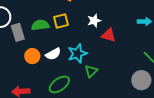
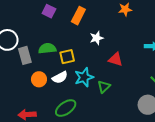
yellow square: (61, 21) -> (67, 57), moved
white star: (94, 21) -> (97, 38), moved
green triangle: (91, 71) -> (104, 87), moved

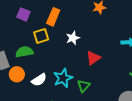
yellow square: (67, 57) -> (41, 36), moved
red triangle: (116, 59) -> (93, 58), turned -49
orange circle: (39, 79) -> (17, 74), moved

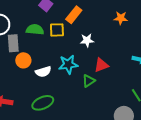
green semicircle: (24, 52) -> (35, 30), moved
cyan star: (63, 78) -> (68, 64), moved
green triangle: (84, 86) -> (89, 81), moved

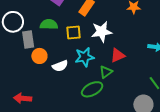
yellow square: (57, 30) -> (74, 32), moved
white star: (87, 40) -> (102, 32), size x1.5
green ellipse: (43, 103) -> (92, 89), moved

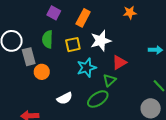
green semicircle: (49, 24) -> (47, 39), turned -84
white semicircle: (60, 66) -> (65, 98), moved

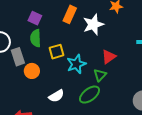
purple square: (54, 13) -> (35, 18), moved
white star: (101, 41) -> (93, 24), moved
yellow square: (73, 45) -> (57, 52), moved

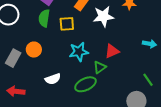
yellow square: (57, 52) -> (67, 24), moved
gray rectangle: (18, 57) -> (13, 58), moved, turned 36

